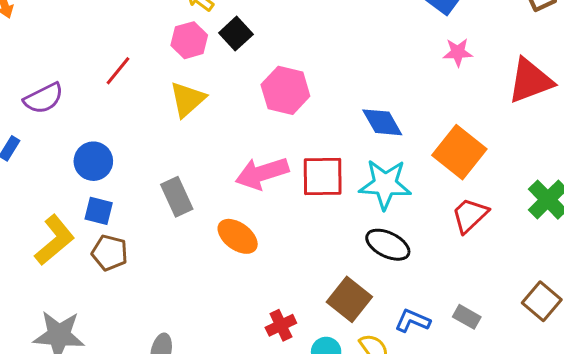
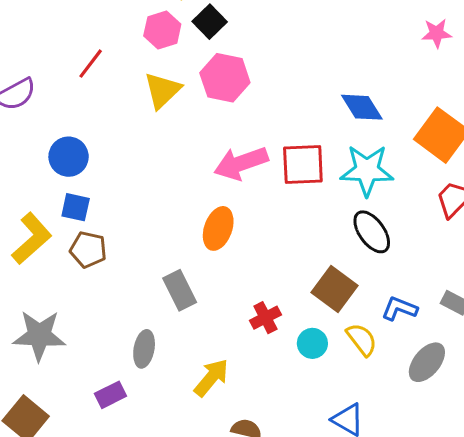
pink hexagon: (285, 90) -> (225, 78), moved
gray rectangle: (177, 197) -> (180, 290), moved
orange ellipse: (238, 236) -> (218, 228), turned 75
black ellipse: (388, 245) -> (372, 232), turned 30

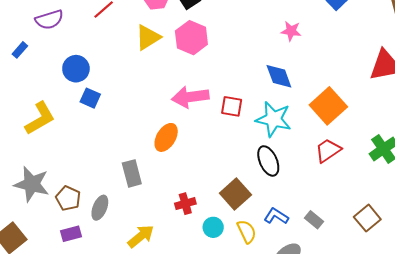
pink star: (437, 33) -> (291, 31), moved
red square: (303, 164) -> (232, 106), size x0.7
blue square: (76, 207) -> (90, 98), moved
brown pentagon: (88, 250) -> (68, 198), moved

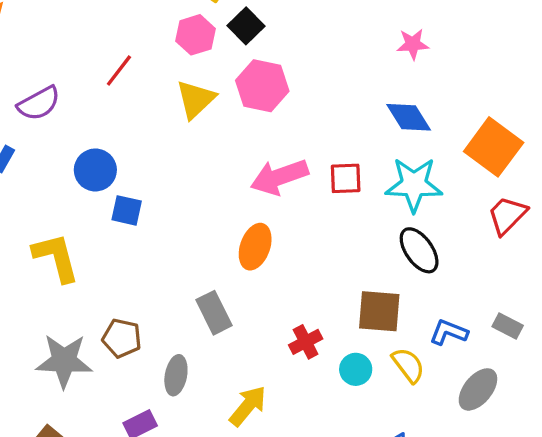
yellow L-shape: (40, 118) -> (56, 257), turned -63
brown square: (235, 194) -> (379, 311), turned -32
brown pentagon: (68, 198) -> (122, 338), moved

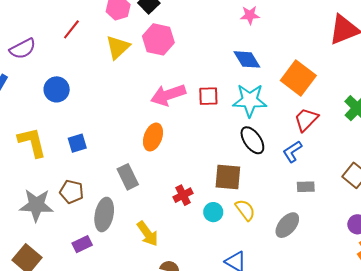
blue square: (127, 210) -> (77, 143), moved, turned -30
gray rectangle: (508, 326) -> (306, 187), turned -30
blue L-shape: (449, 332) -> (292, 152), moved, turned -55
gray ellipse: (176, 375) -> (104, 215), size x1.4
yellow arrow: (248, 406) -> (148, 234), turned 104

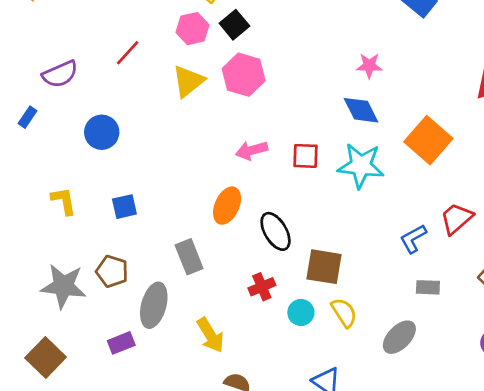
pink star: (250, 15) -> (369, 66), moved
pink arrow: (168, 95) -> (252, 150), size x0.7
red trapezoid: (306, 120) -> (456, 219), moved
black ellipse: (252, 140) -> (276, 231), moved
yellow L-shape: (32, 142) -> (64, 201), size x0.7

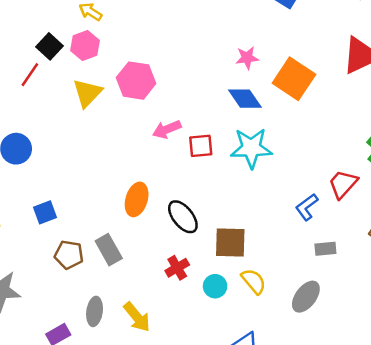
black square: (234, 25) -> (50, 46), moved
orange square: (428, 140) -> (294, 79), moved
pink arrow: (252, 150) -> (167, 129), moved
brown pentagon: (112, 271) -> (69, 255), moved
gray ellipse: (154, 305) -> (95, 311), moved, size x0.7

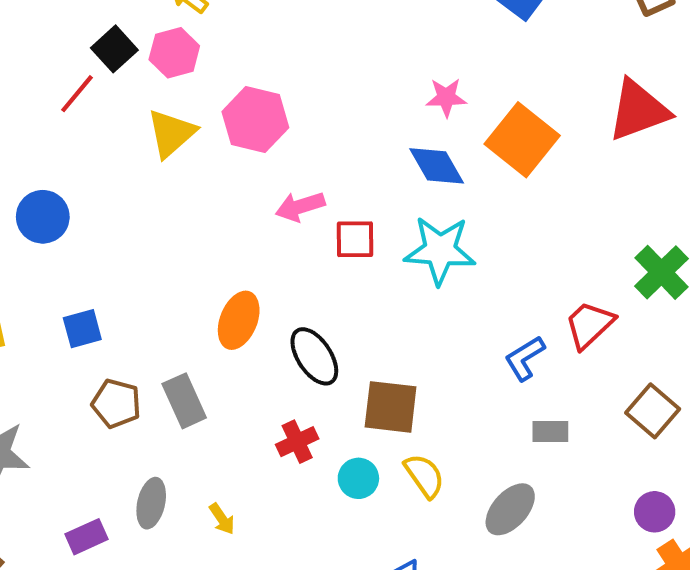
yellow arrow: (137, 317) -> (222, 519), size x0.6

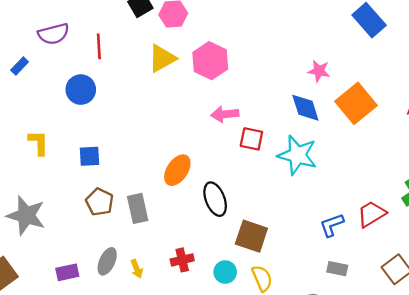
red line: (77, 94) -> (99, 46), moved, turned -55
red cross: (297, 442) -> (182, 260), moved
yellow arrow: (222, 519) -> (137, 269), moved

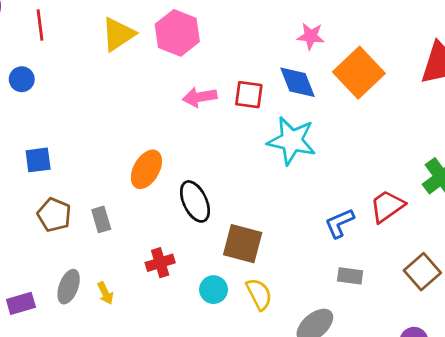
blue circle: (81, 90) -> (22, 79), size x0.7
red square: (251, 139) -> (249, 95), moved
gray rectangle: (138, 208) -> (101, 219), size x0.7
red cross: (182, 260) -> (160, 263), moved

